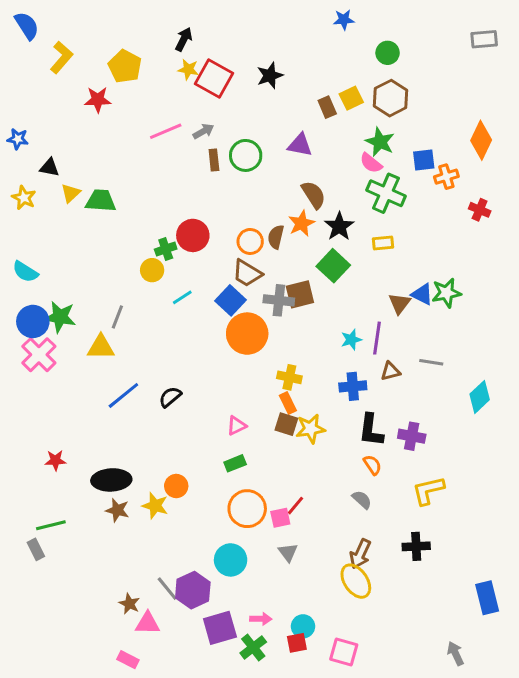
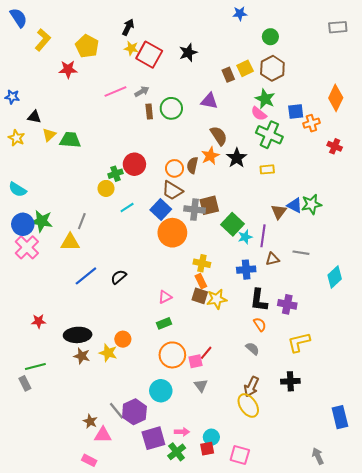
green square: (333, 266) -> (232, 224), moved

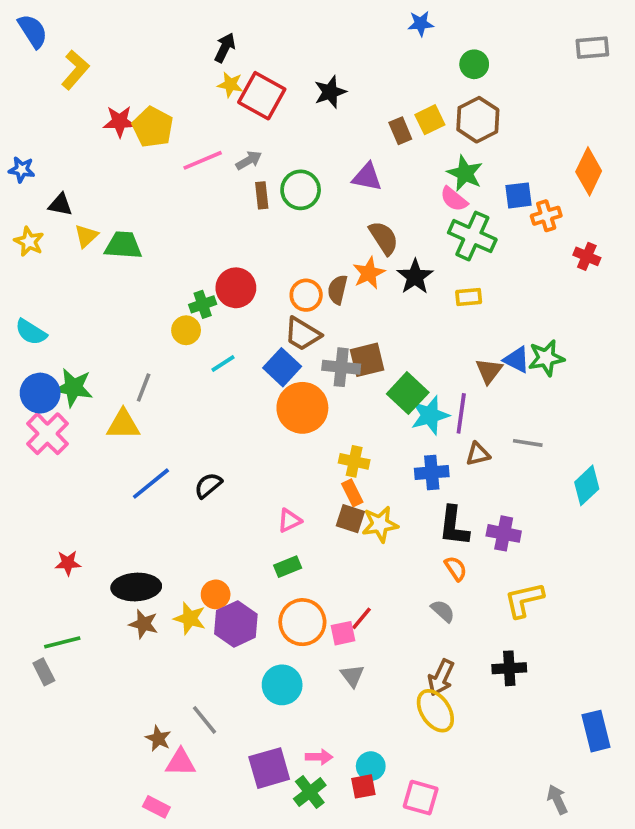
yellow pentagon: (87, 46) -> (153, 127), moved
cyan star: (245, 237) -> (430, 415), size x1.5
purple hexagon: (134, 412) -> (236, 624), moved

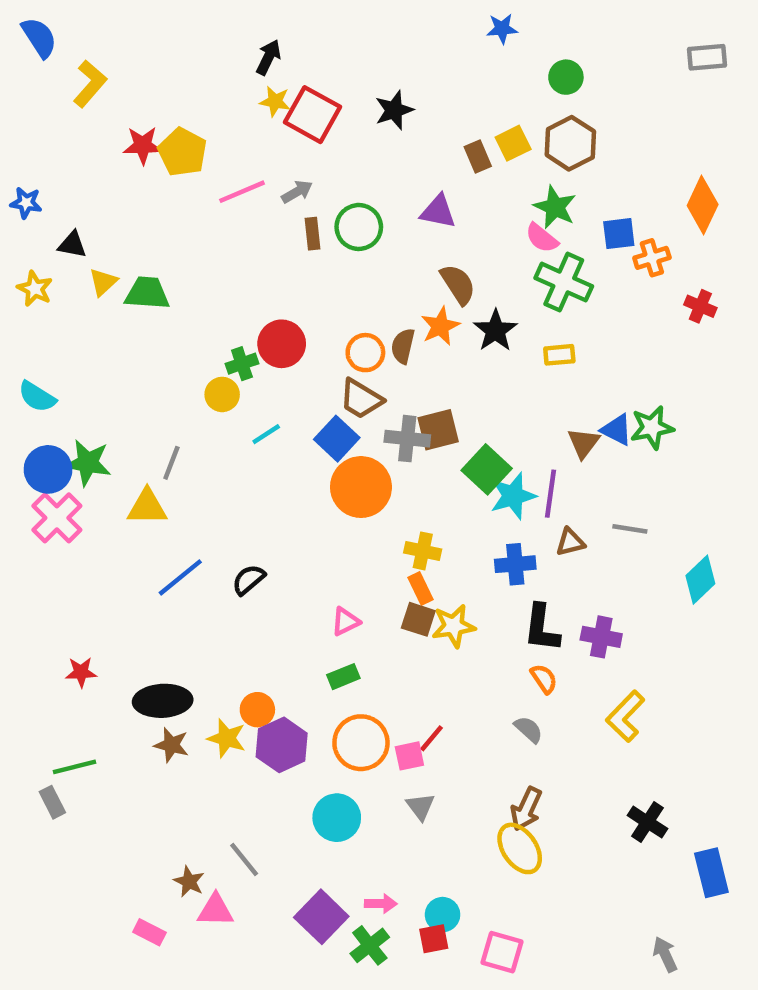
yellow L-shape: (524, 600) -> (625, 716), turned -33
black cross: (509, 668) -> (647, 822), moved, turned 36
purple square: (269, 768) -> (321, 917), turned -30
pink rectangle: (156, 807) -> (149, 932), moved

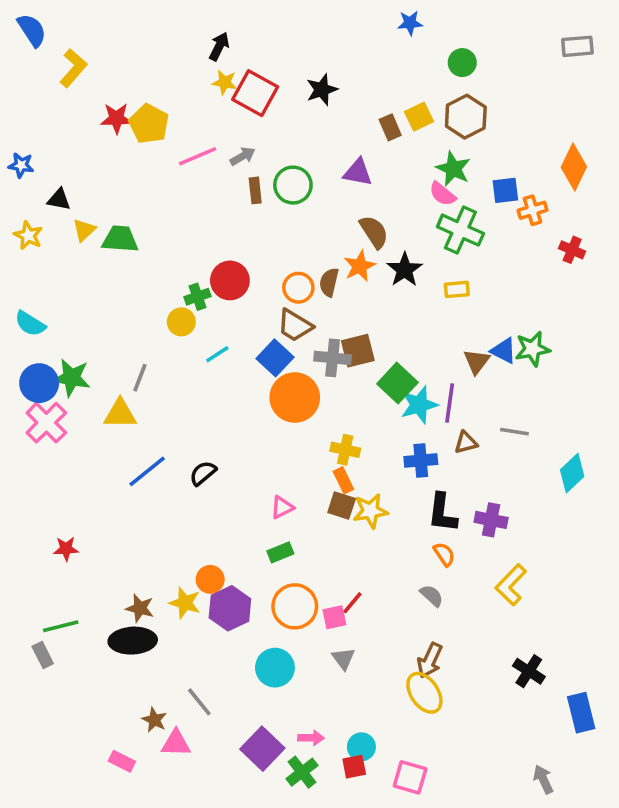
black ellipse: (163, 701) -> (133, 641), moved

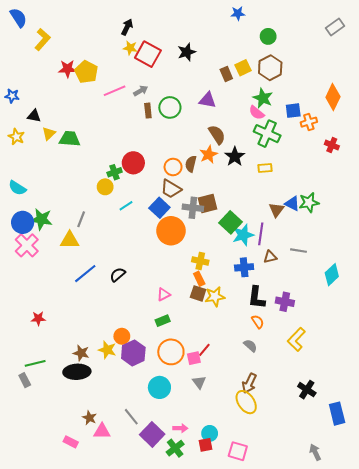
gray rectangle: (577, 46) -> (335, 27), turned -30
gray line: (199, 702) -> (131, 417), moved

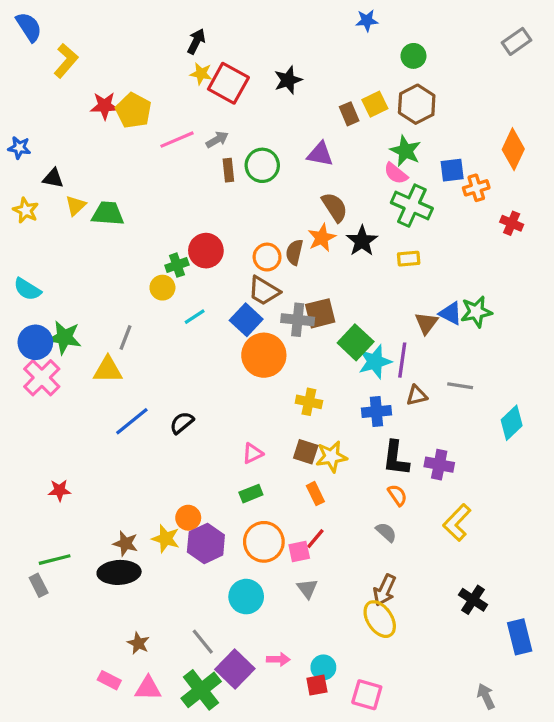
orange rectangle: (199, 279) -> (315, 494), moved
pink triangle: (102, 431) -> (148, 688), moved
green cross: (175, 448) -> (201, 690), moved, size x1.4

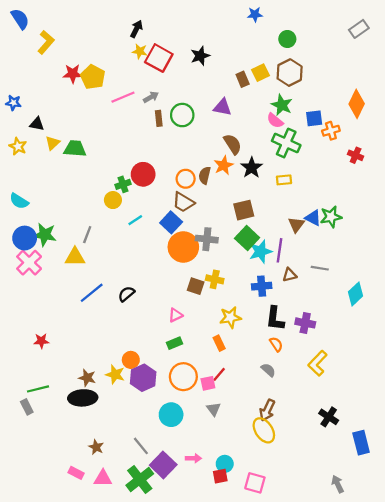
brown square: (320, 313) -> (244, 210), moved
gray cross: (298, 320) -> (207, 239), moved
brown square: (306, 452) -> (196, 286), moved

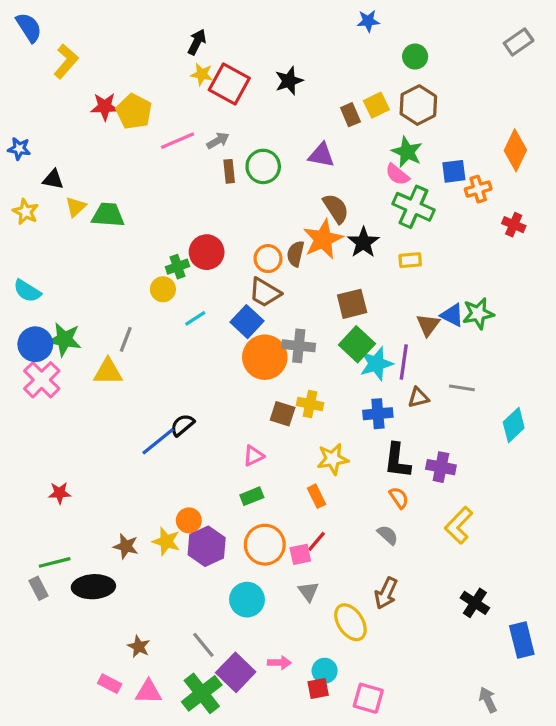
orange star: (224, 165) -> (323, 239), size x1.4
blue line: (92, 293) -> (158, 441), moved
black ellipse: (83, 398) -> (93, 587), moved
yellow ellipse: (264, 430) -> (350, 622), moved

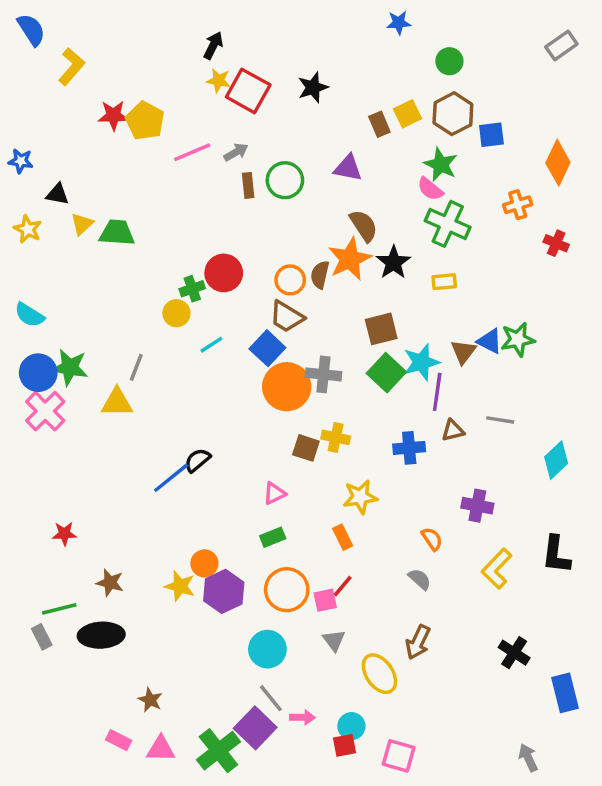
blue square: (454, 171) -> (491, 135), moved
cyan star: (376, 364) -> (421, 362), moved
black L-shape: (397, 461) -> (556, 555), moved
brown star: (126, 546) -> (110, 583), moved
gray line: (203, 645) -> (271, 698), moved

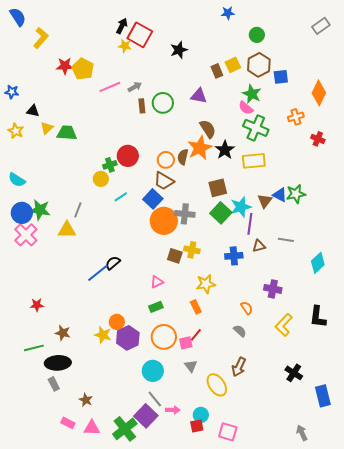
red square: (248, 91) -> (140, 35), moved
yellow rectangle: (444, 282) -> (254, 161), size x1.6
gray rectangle: (42, 637) -> (54, 384), moved

